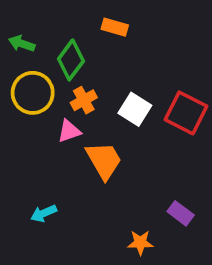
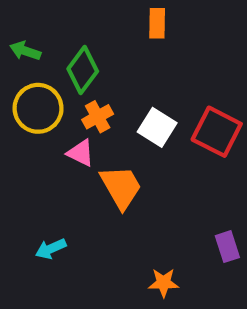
orange rectangle: (115, 27) -> (157, 23), moved, turned 75
pink triangle: (69, 131) -> (81, 153), turned 45
purple rectangle: (181, 213) -> (227, 247), moved, turned 35

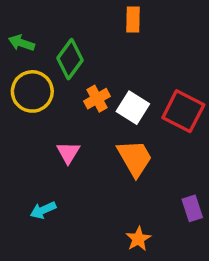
orange cross: (98, 117) -> (97, 99), moved
pink triangle: (81, 153) -> (68, 153), moved, turned 35
orange trapezoid: (121, 187) -> (135, 158), moved
orange star: (164, 283) -> (138, 239), turned -30

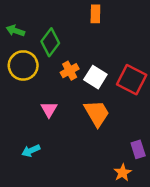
orange star: (138, 239) -> (123, 173), moved

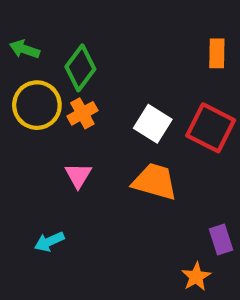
orange rectangle: (95, 14) -> (217, 53), moved
orange cross: (70, 71) -> (82, 113), moved
orange trapezoid: (97, 113) -> (155, 182), turned -44

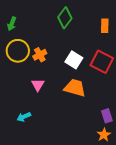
green arrow: (25, 49) -> (12, 24), turned -88
green diamond: (80, 68) -> (65, 18), moved
orange star: (196, 277) -> (104, 135), moved

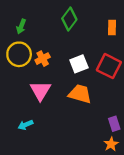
green arrow: (12, 24) -> (21, 26), moved
white square: (74, 60) -> (79, 64), turned 36
pink triangle: (38, 85) -> (40, 91), size x1.5

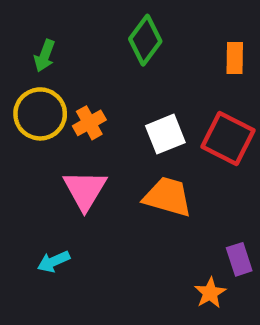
orange star: (111, 144) -> (210, 293), moved

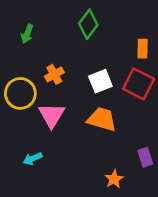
orange rectangle: (235, 58) -> (143, 49), moved
yellow circle: (40, 114) -> (20, 93), moved
orange star: (210, 293) -> (114, 179), moved

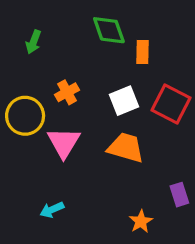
green diamond: (88, 24) -> (109, 30), turned -56
orange rectangle: (143, 49) -> (142, 52), moved
cyan arrow: (33, 159) -> (52, 210), moved

